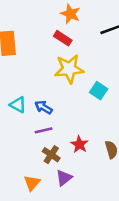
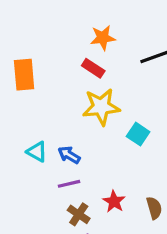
orange star: (70, 14) -> (103, 38), turned -30

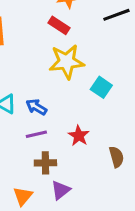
red star: (114, 202) -> (79, 136), moved
brown cross: (79, 214) -> (45, 163), turned -35

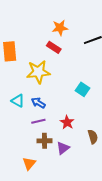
yellow star: (67, 62) -> (38, 72), moved
purple triangle: (61, 190) -> (63, 148), moved

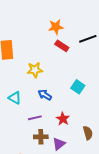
red rectangle: (54, 47) -> (62, 46), moved
yellow star: (38, 72) -> (35, 70), size x0.7
blue arrow: (38, 103) -> (45, 95), moved

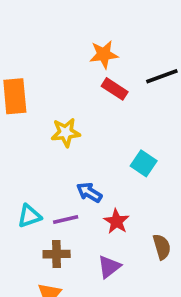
blue arrow: (45, 95) -> (89, 192), moved
cyan triangle: (15, 98) -> (29, 216), moved, turned -48
brown cross: (41, 137) -> (57, 254), moved

